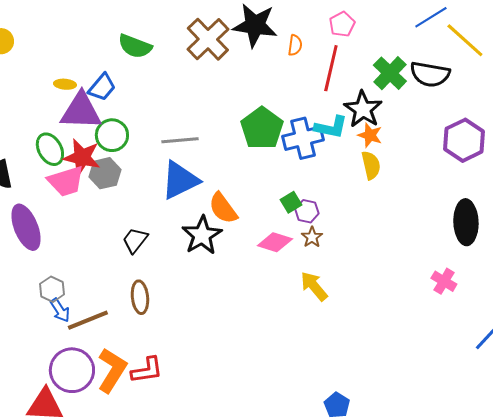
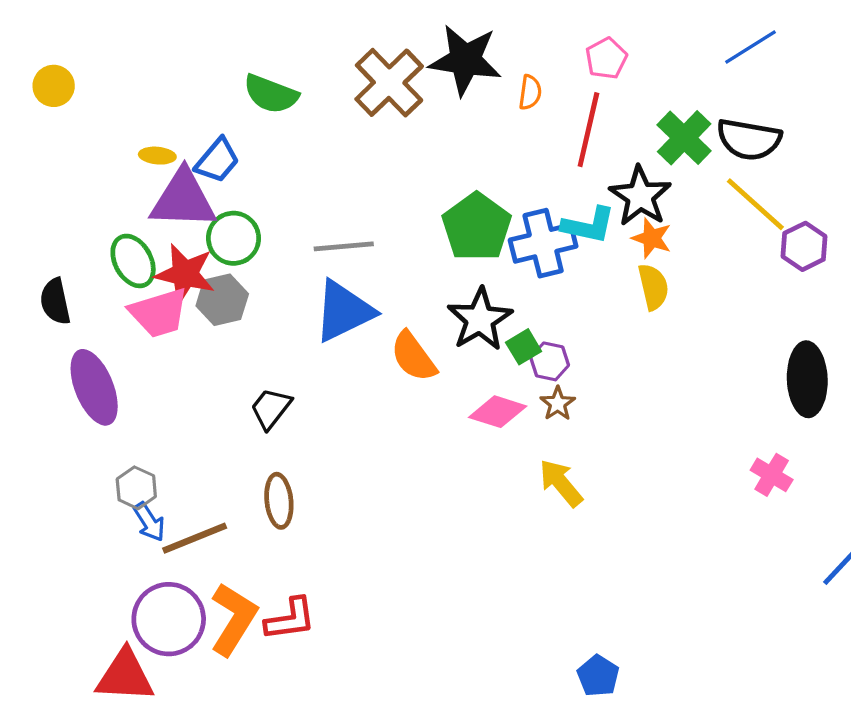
yellow line: (465, 40) -> (755, 204), moved
purple hexagon: (464, 140) -> (804, 246), size x0.7
black star: (202, 235) -> (480, 319), moved

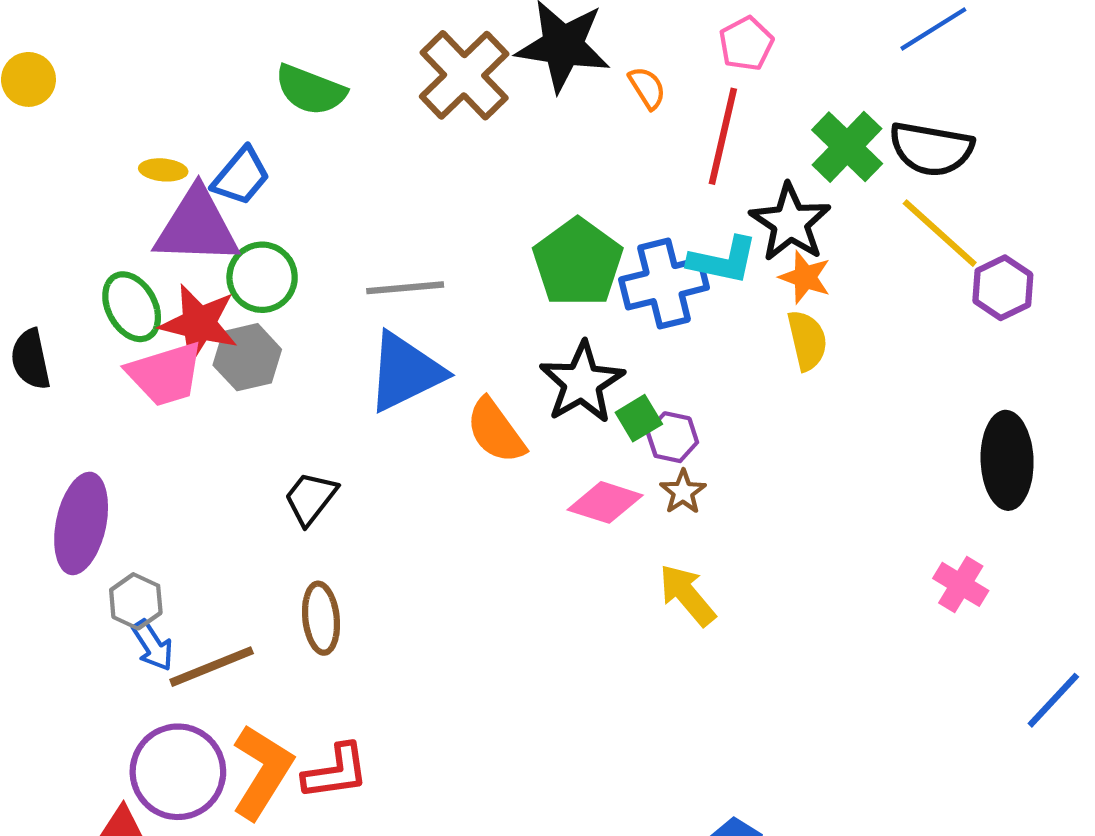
orange semicircle: (530, 92) -> (647, 88), turned -40
purple ellipse: (94, 387) -> (81, 523), moved, turned 34

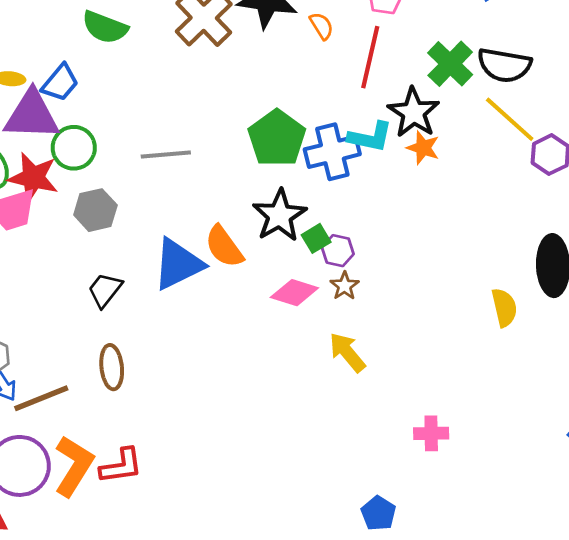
yellow semicircle: (807, 340) -> (504, 308), moved
gray hexagon: (247, 357) -> (95, 210), moved
blue triangle: (405, 372) -> (178, 264), moved
pink cross: (961, 584) -> (431, 433), moved, turned -32

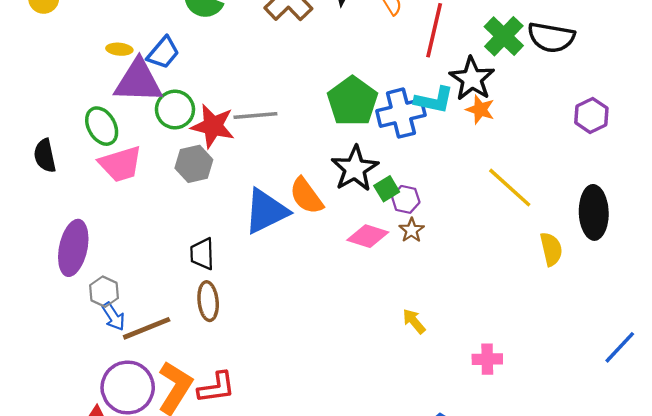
yellow line: (510, 119) -> (510, 188), moved
red star: (33, 178) -> (213, 126), moved
black trapezoid: (105, 290) -> (202, 254), moved, turned -40
yellow arrow: (347, 352) -> (414, 321), moved, size x0.7

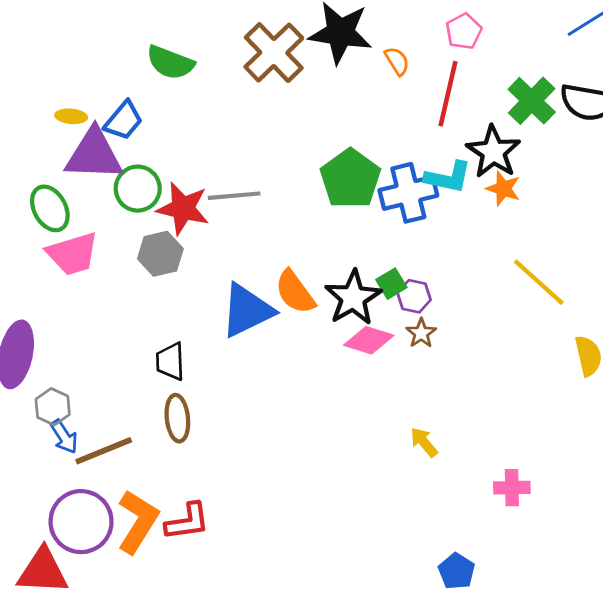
black star: (355, 169) -> (353, 298), moved

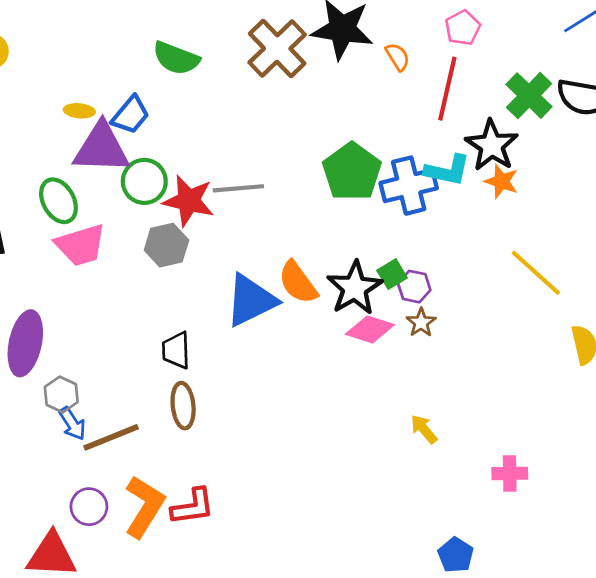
purple circle: (81, 522) -> (89, 507), size x0.6

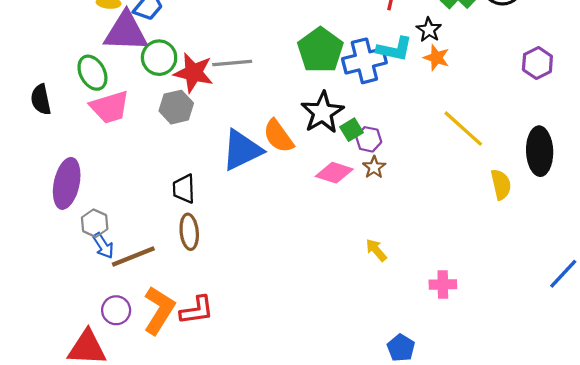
black star: (492, 145) -> (429, 30), size x0.6
black star: (355, 288) -> (322, 112), moved

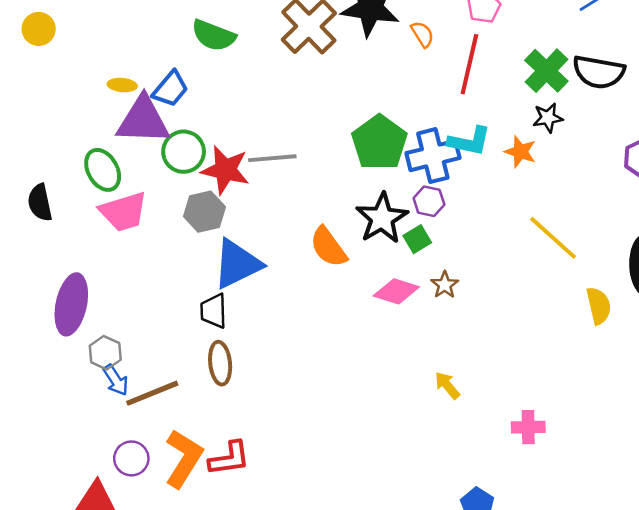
black star: (429, 30) -> (548, 118), moved, turned 30
purple hexagon: (369, 139) -> (429, 201), moved
blue triangle: (242, 150) -> (237, 264), moved

